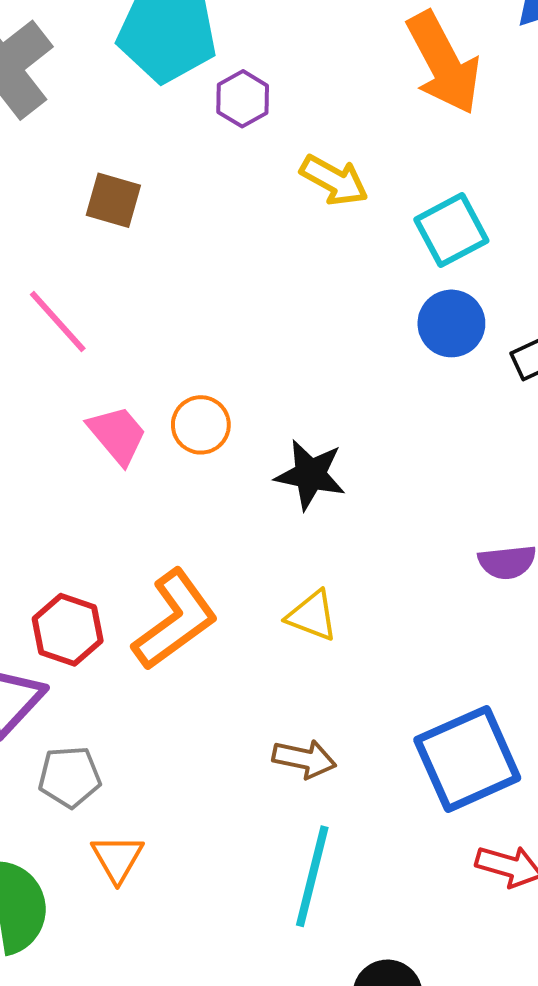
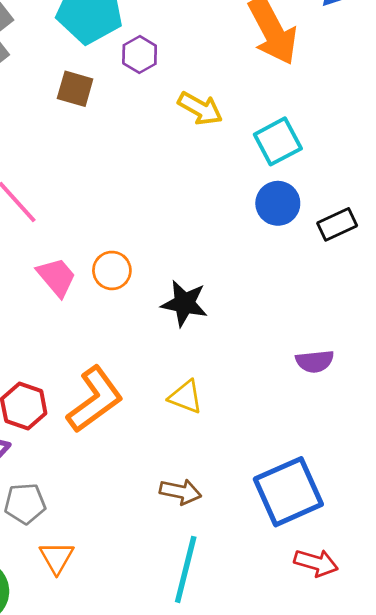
brown square: (113, 200) -> (75, 89), moved

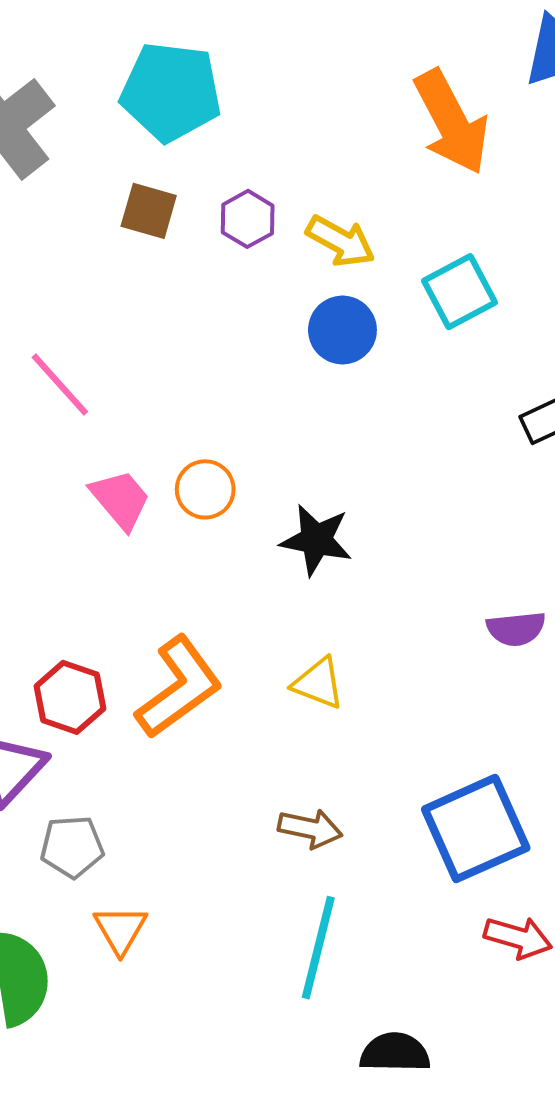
purple hexagon: (140, 54) -> (248, 219), moved
blue circle: (278, 203) -> (342, 330), moved

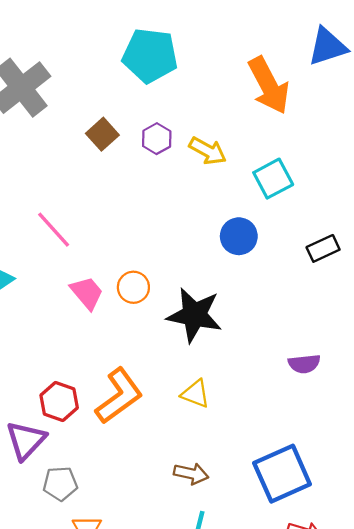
cyan pentagon: (171, 92) -> (150, 55), moved
brown square: (149, 211) -> (102, 134), turned 32
blue circle: (342, 330) -> (239, 236), moved
black star: (316, 540) -> (194, 315), size x1.4

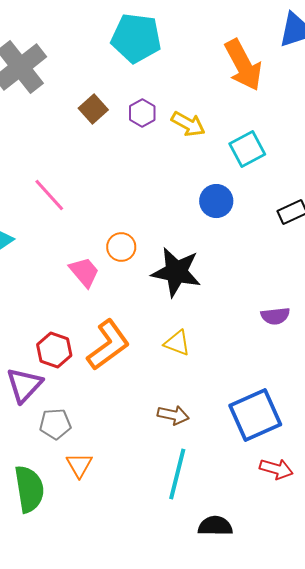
pink trapezoid: (87, 293) -> (84, 272), moved

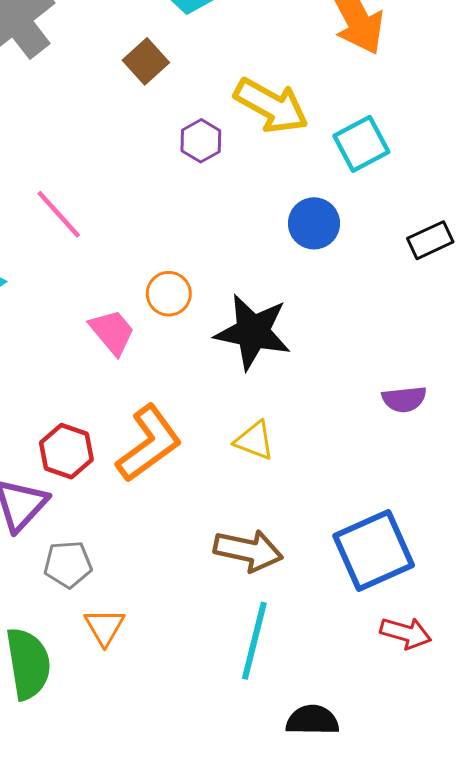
brown square: (93, 109) -> (146, 61), moved
purple hexagon: (142, 113) -> (201, 141), moved
yellow arrow: (188, 124) -> (271, 106), size x1.4
brown arrow: (173, 415) -> (248, 550), size x1.4

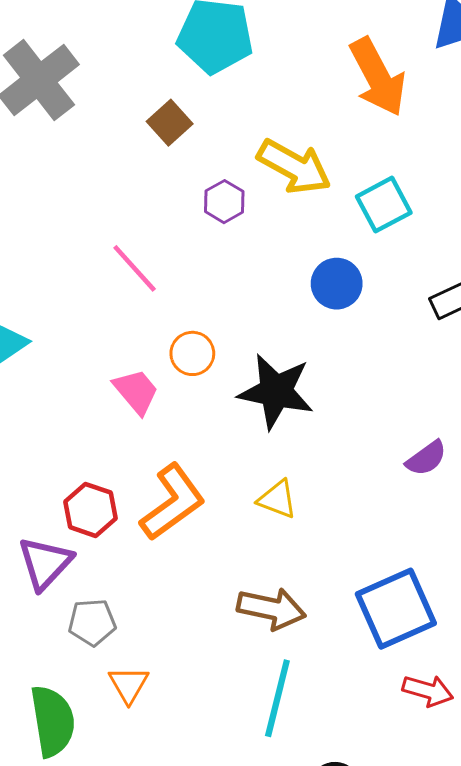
pink line: (59, 214) -> (135, 268), moved
purple semicircle: (404, 399) -> (426, 458), turned -30

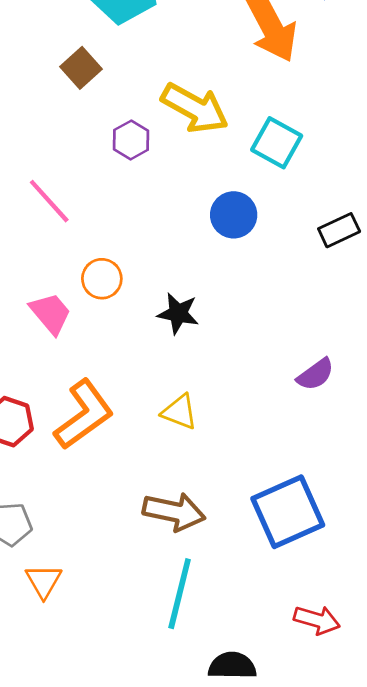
cyan square: (384, 205) -> (277, 143), turned -33
black star: (276, 391) -> (178, 313), size x0.6
red arrow: (428, 691) -> (317, 620), moved

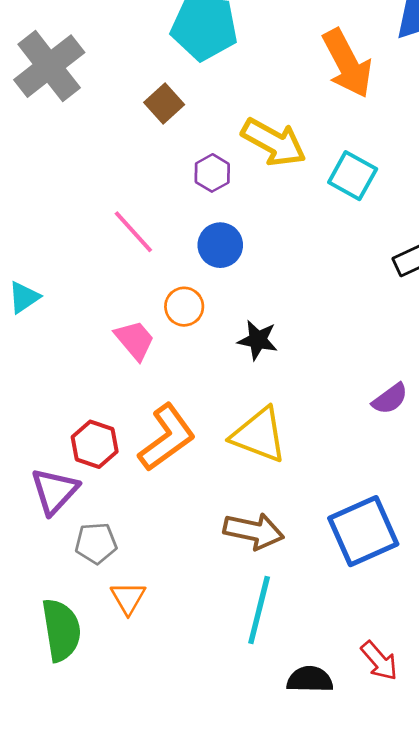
blue circle: (234, 215) -> (220, 245), moved
yellow triangle: (180, 412) -> (259, 435), size x1.6
red arrow: (317, 620) -> (379, 661), moved, turned 33

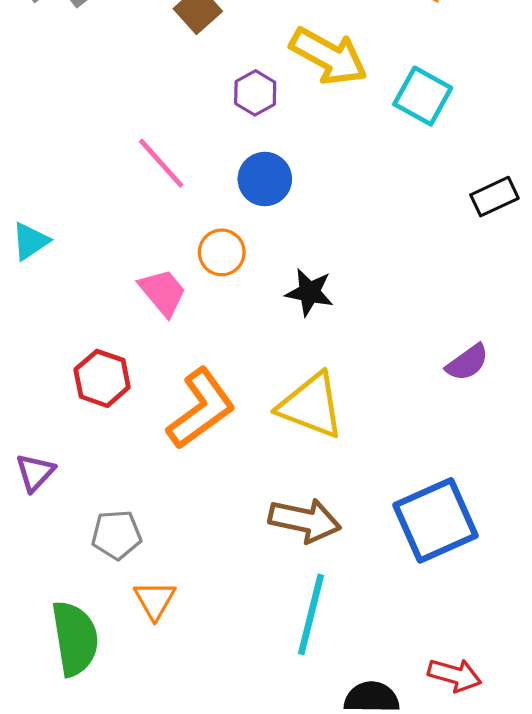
red hexagon: (95, 444) -> (102, 378), moved
purple triangle: (55, 491) -> (35, 473), moved, size x0.7
red arrow: (379, 661) -> (455, 675), turned -33

